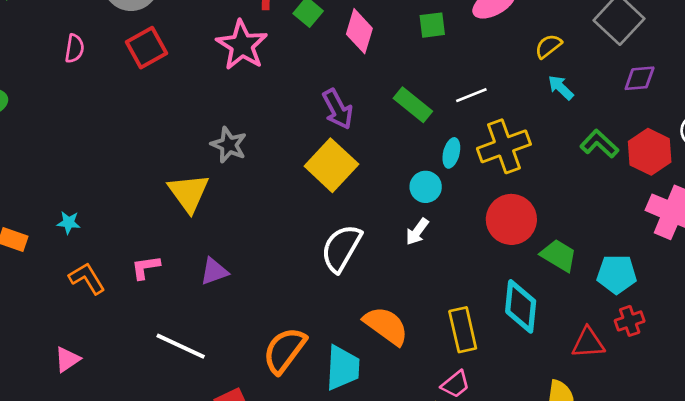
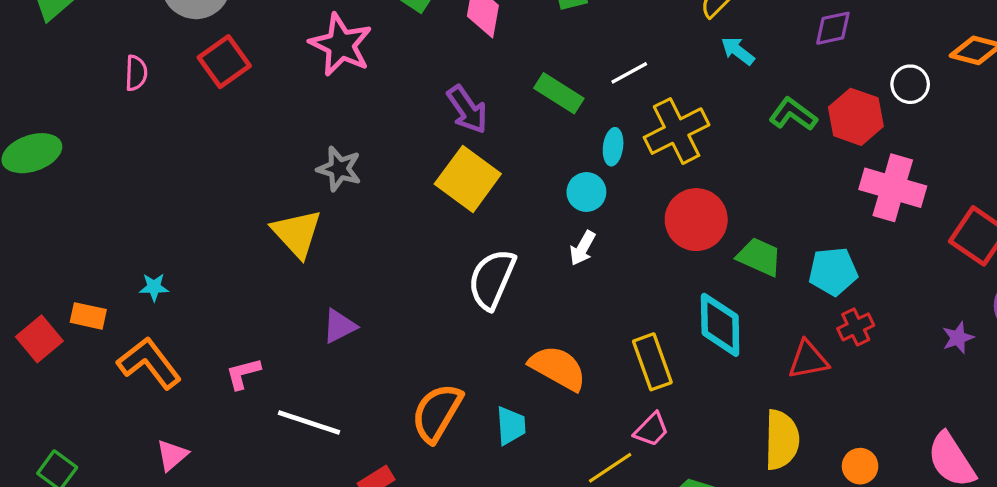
pink L-shape: (146, 267) -> (243, 374), moved
orange L-shape: (87, 278) -> (149, 363), moved, size x1.4
cyan trapezoid: (343, 368) -> (511, 426), size x0.7

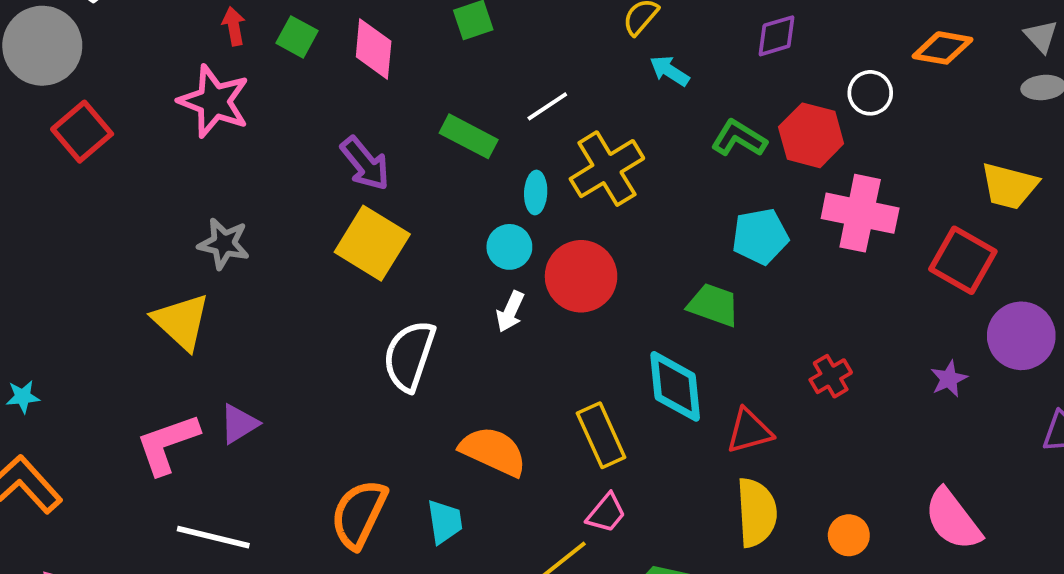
red circle: (696, 220) -> (581, 276), moved
cyan pentagon: (833, 271) -> (760, 236), moved
red triangle: (808, 360) -> (749, 431), moved
pink L-shape: (243, 374) -> (167, 444), moved, size x1.6

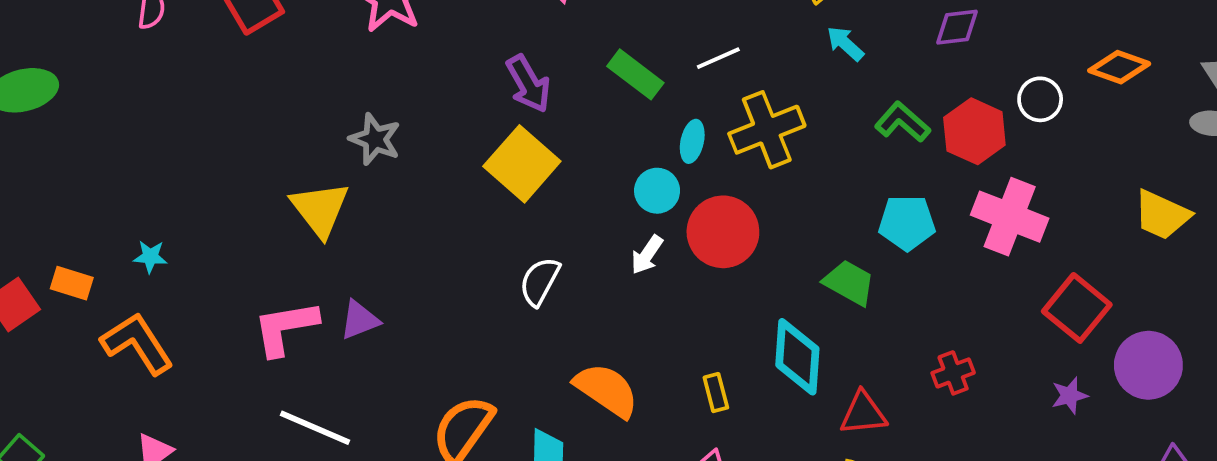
red square: (963, 260) -> (1077, 308), moved
white semicircle: (409, 356) -> (540, 281), size x0.7
yellow rectangle: (601, 435) -> (716, 393), size x0.6

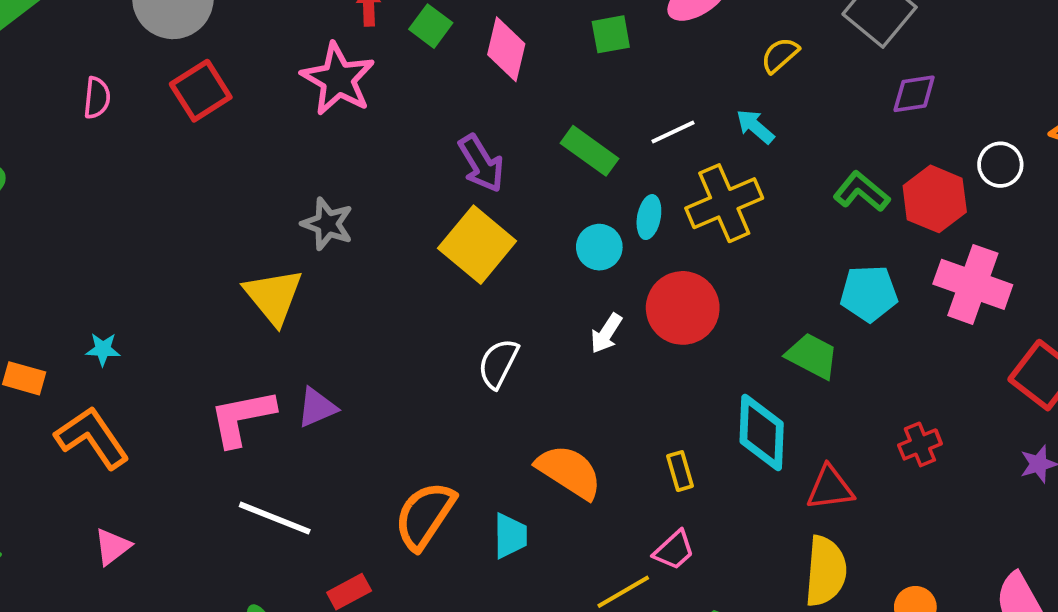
cyan arrow: (845, 44) -> (755, 127), moved
cyan circle: (657, 191) -> (599, 247), moved

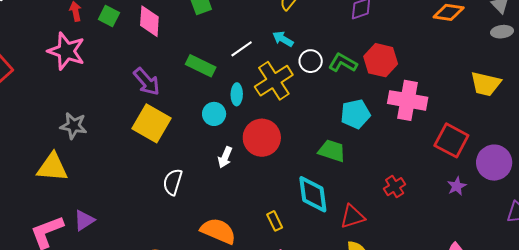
white circle: (1000, 165) -> (311, 61), moved
yellow triangle: (274, 296) -> (52, 167), turned -36

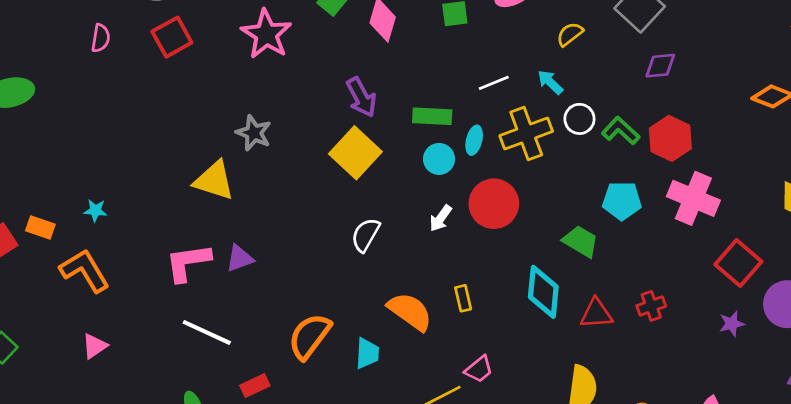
green rectangle: (201, 66) -> (432, 116), moved, turned -36
red triangle: (353, 217) -> (596, 314), moved
yellow rectangle: (275, 221) -> (463, 298), moved

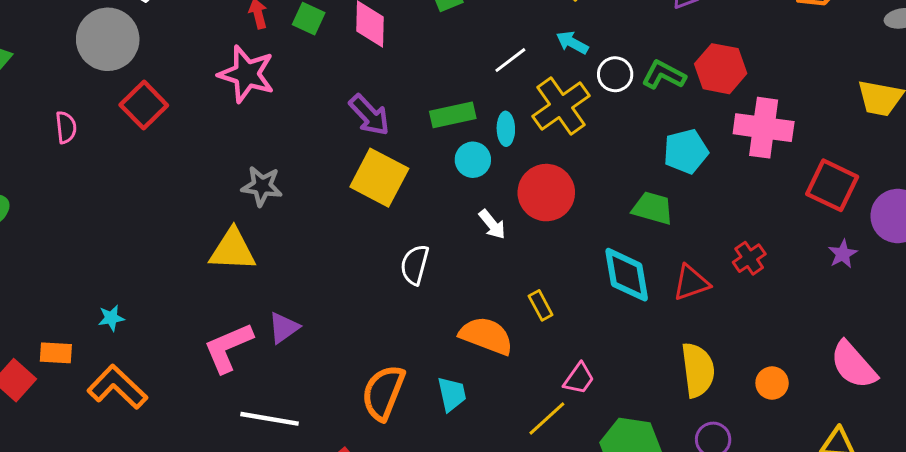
white arrow: (441, 218) -> (492, 224), turned -60

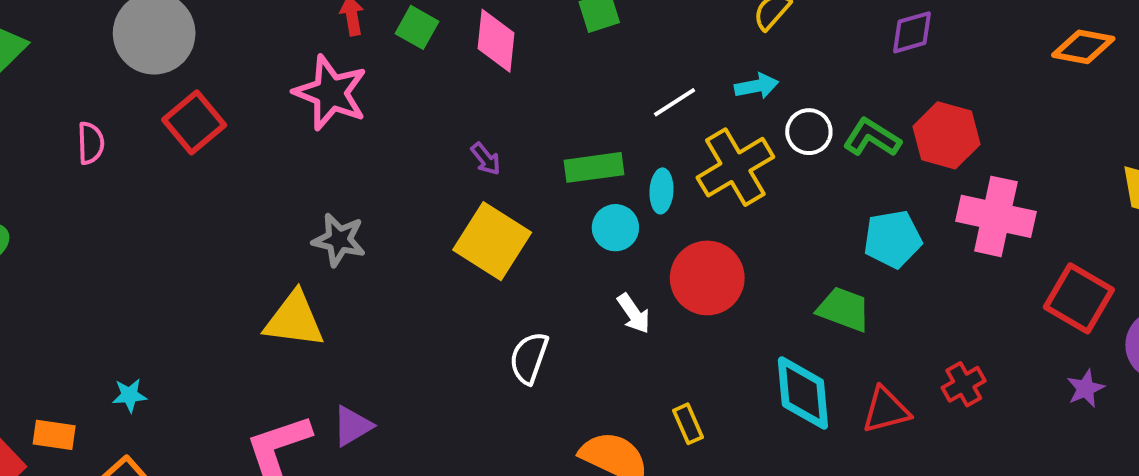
cyan arrow: (572, 43) -> (757, 86), turned 136
purple arrow: (369, 115) -> (486, 159), size x0.6

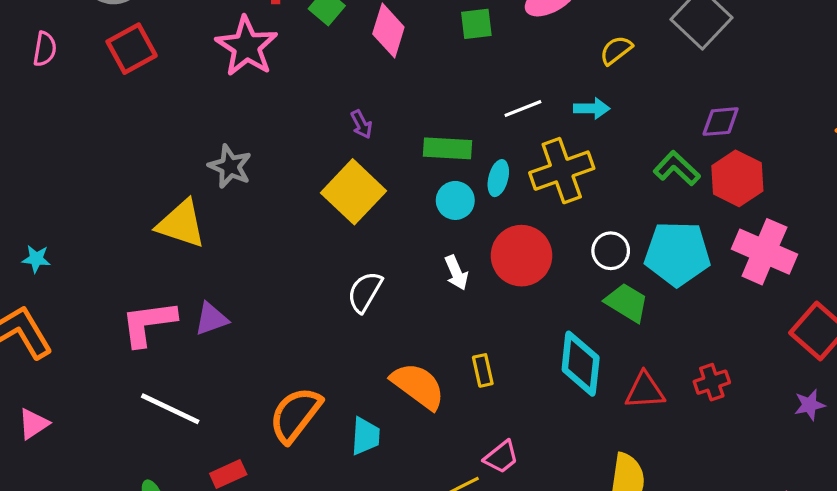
purple diamond: (912, 32) -> (721, 122), moved
white circle: (809, 132) -> (611, 251), moved
cyan pentagon: (893, 239) -> (677, 254), size x1.4

